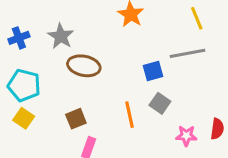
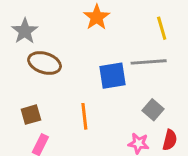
blue square: (153, 71) -> (112, 76), size x1.4
gray square: (160, 103) -> (153, 110), moved

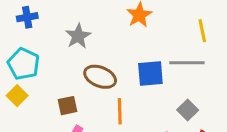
gray star: (25, 31) -> (78, 36), moved
brown ellipse: (45, 63) -> (100, 77), moved

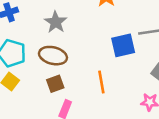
brown ellipse: (100, 77) -> (53, 56), moved

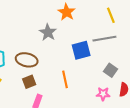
gray star: (56, 22) -> (48, 32), moved

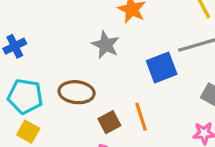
brown square: (29, 82) -> (109, 122), moved

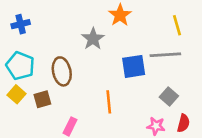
brown ellipse: (77, 92) -> (62, 71), turned 60
brown square: (109, 122) -> (42, 99), moved

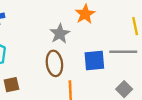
brown ellipse: (62, 71) -> (54, 63), moved

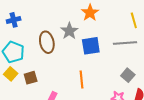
blue square: (94, 60) -> (91, 46), moved
brown ellipse: (54, 63) -> (47, 42), moved

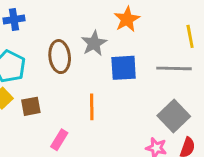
gray square: (128, 75) -> (174, 116), size x1.5
orange line: (82, 80) -> (92, 107), moved

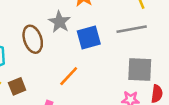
orange line: (92, 107) -> (69, 76), turned 55
gray square: (174, 116) -> (140, 69), turned -32

